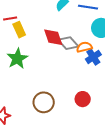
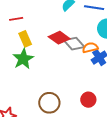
yellow rectangle: (19, 30) -> (25, 39), moved
red diamond: (53, 37) -> (59, 38), turned -35

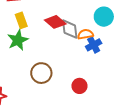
gray diamond: (74, 44) -> (70, 29), turned 30
brown circle: (49, 103) -> (41, 73), moved

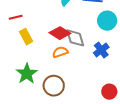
orange semicircle: (85, 34) -> (60, 52), moved
green star: (18, 40) -> (27, 74), moved
red circle: (79, 86) -> (109, 92), moved

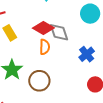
blue cross: (101, 50) -> (87, 54), moved
orange semicircle: (60, 52) -> (45, 47), turned 112

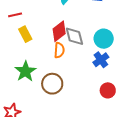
cyan circle: (90, 14) -> (104, 39), moved
red diamond: (43, 28) -> (59, 31), turned -70

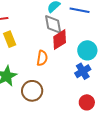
red diamond: (59, 31) -> (60, 40), moved
gray diamond: (74, 36) -> (53, 24), moved

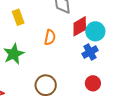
red diamond: (60, 40) -> (80, 26), moved
brown circle: (32, 91) -> (46, 85), moved

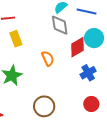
cyan circle: (95, 31) -> (94, 38), moved
orange semicircle: (50, 37) -> (48, 58), turned -35

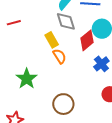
yellow rectangle: (16, 39) -> (52, 40), moved

